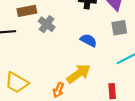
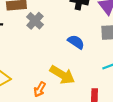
yellow arrow: (79, 74) -> (62, 75), turned 60

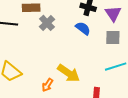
blue semicircle: (76, 42) -> (83, 28), moved

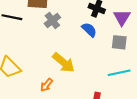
yellow arrow: (69, 73) -> (64, 63), moved

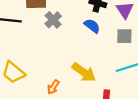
yellow arrow: (64, 63) -> (84, 72), moved

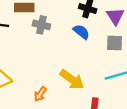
gray cross: (53, 20) -> (41, 25), turned -35

